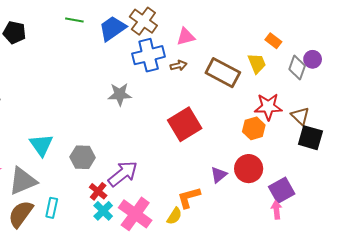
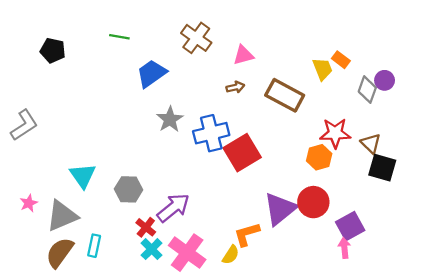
blue trapezoid: (112, 28) -> (152, 73), moved
blue cross: (149, 55) -> (211, 133), moved
yellow trapezoid: (257, 63) -> (323, 69), moved
gray star: (120, 94) -> (170, 119), turned -30
purple triangle: (219, 175) -> (280, 209), size x1.8

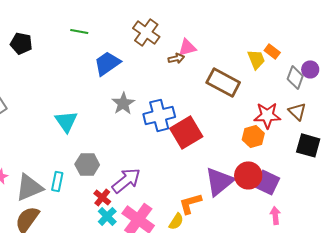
brown arrow: (235, 87) -> (176, 58), moved
brown triangle: (371, 143) -> (297, 111), moved
cyan triangle: (83, 176) -> (66, 121), moved
purple square: (350, 226) -> (267, 182), moved, turned -35
cyan rectangle: (94, 246) -> (57, 181), moved

